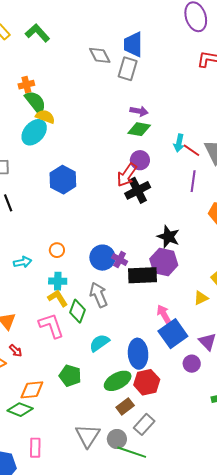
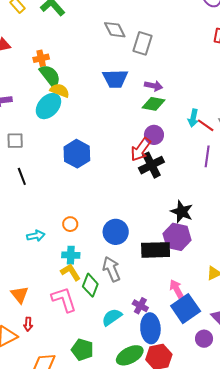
blue trapezoid: (133, 44) -> (115, 79), moved, turned -92
purple cross: (120, 260) -> (140, 306), moved
red arrow: (16, 351) -> (28, 324), turned 48

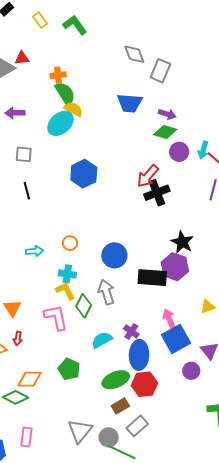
purple circle: (154, 135) -> (179, 152), moved

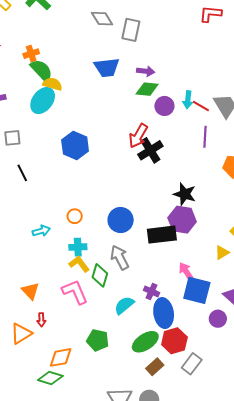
blue square: (176, 339) -> (197, 290), turned -36
gray rectangle: (137, 426) -> (192, 364), moved

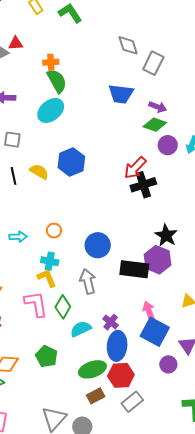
yellow semicircle: (52, 84) -> (39, 172), moved
green diamond: (100, 275) -> (63, 307), moved

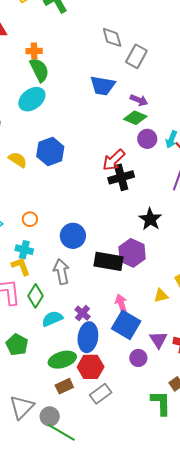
black star: (166, 235) -> (150, 219), moved

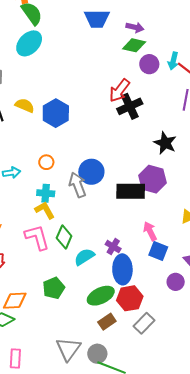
blue hexagon: (50, 151) -> (56, 113), moved
gray arrow: (61, 272) -> (78, 185), moved
blue square: (126, 325) -> (158, 251), size x0.7
green pentagon: (17, 345) -> (54, 288), turned 30

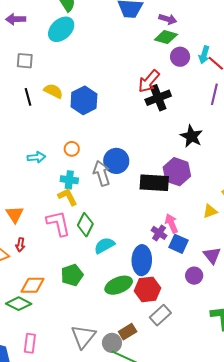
purple cross: (113, 247) -> (159, 233), moved
brown rectangle: (107, 322) -> (128, 332), moved

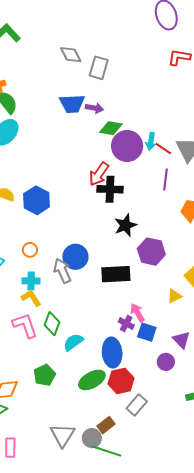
purple arrow: (168, 19) -> (94, 108), moved
purple circle: (180, 57) -> (127, 146), size x1.6
black cross: (158, 98) -> (110, 189), turned 30
black star: (191, 136) -> (125, 225), moved, turned 30
purple hexagon: (177, 172) -> (151, 252), moved

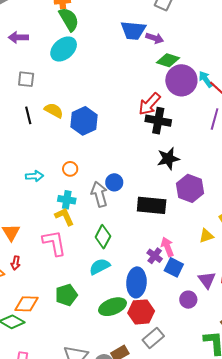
cyan arrow: (151, 141) -> (206, 79), turned 126
blue circle: (75, 257) -> (114, 182), size x0.7
green diamond: (52, 324) -> (103, 237), moved

